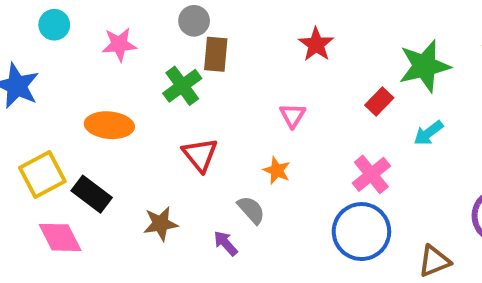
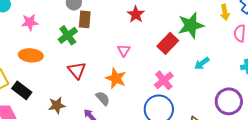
pink star: (119, 44) -> (30, 22), moved
red rectangle: (379, 102) -> (168, 43), size x1.5
cyan arrow: (428, 133) -> (202, 63), moved
orange star: (277, 170) -> (116, 78), size x1.5

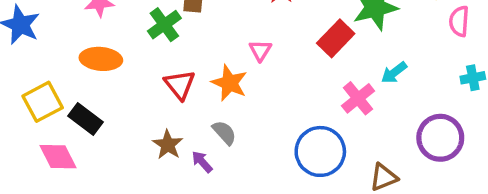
orange star: (116, 78) -> (229, 83), moved
pink cross: (164, 80) -> (358, 98), moved
brown star: (57, 105) -> (168, 145), moved, turned -30

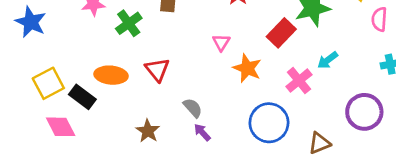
green cross: (164, 25) -> (129, 23), moved
orange ellipse: (101, 59) -> (111, 75), moved
orange star: (229, 83) -> (247, 68), moved
brown star: (168, 145) -> (148, 131), moved
purple arrow: (202, 162) -> (202, 132), moved

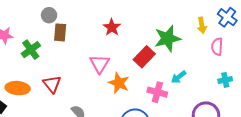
pink triangle: (221, 42) -> (100, 64), size x1.5
pink cross: (299, 81) -> (157, 92), turned -36

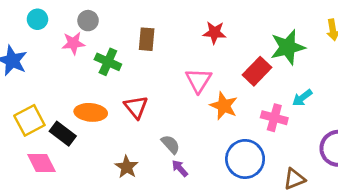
gray circle: (49, 15) -> (88, 21), moved
red star: (112, 27) -> (214, 33), turned -30
green cross: (31, 50) -> (108, 62), turned -30

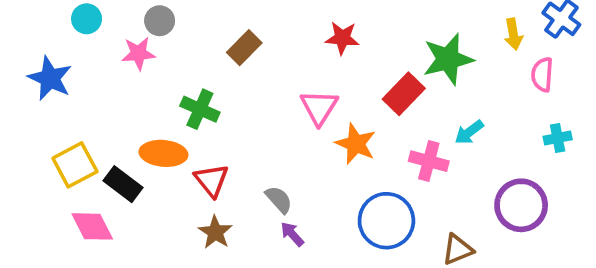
brown rectangle: (147, 39) -> (244, 48), turned 40
green cross: (108, 62) -> (200, 109), moved
red triangle: (136, 107) -> (211, 180), moved

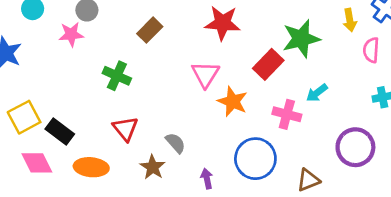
red star: (342, 38) -> (223, 23), size x1.4
orange ellipse: (163, 153) -> (91, 167), moved
brown star: (215, 232) -> (153, 167), moved
purple arrow: (292, 234) -> (207, 179), moved, turned 30

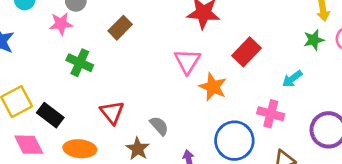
brown rectangle: (150, 30) -> (120, 28), moved
green star: (301, 39) -> (314, 40), moved, size x0.6
green cross: (117, 76) -> (80, 63), moved
pink cross: (287, 114) -> (271, 114), moved

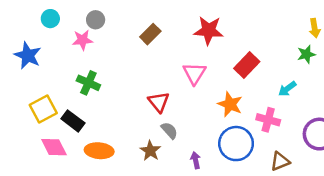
brown rectangle: (120, 28) -> (150, 34), moved
green cross: (80, 63) -> (88, 83), moved
orange star: (213, 87) -> (230, 104), moved
red triangle: (112, 112) -> (159, 102), moved

